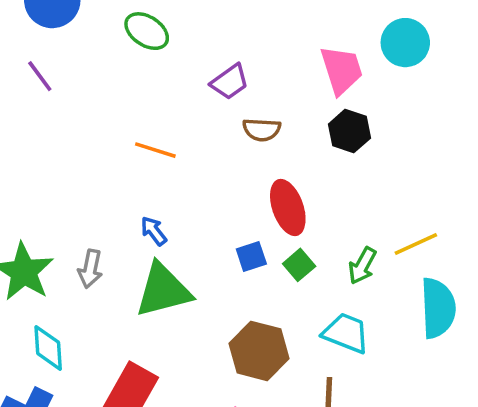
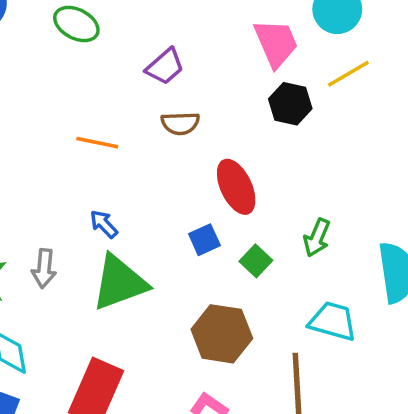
brown semicircle: (262, 130) -> (180, 123), moved
yellow line: (416, 244) -> (348, 74), moved
green square: (299, 265) -> (256, 261), moved
cyan trapezoid: (346, 333) -> (333, 321), moved

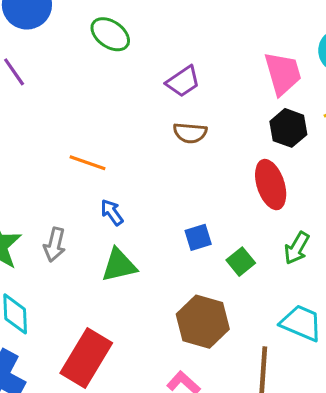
orange line: (97, 143) -> (88, 163), moved
red ellipse: (236, 187) -> (271, 185), moved
green triangle: (119, 283) -> (119, 265), size x0.7

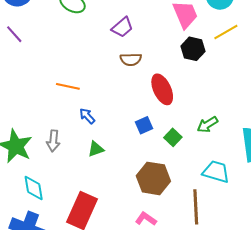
red ellipse: (271, 185) -> (162, 89), moved
green arrow: (297, 248) -> (207, 124), turned 35
green triangle: (119, 265) -> (96, 149), size x0.7

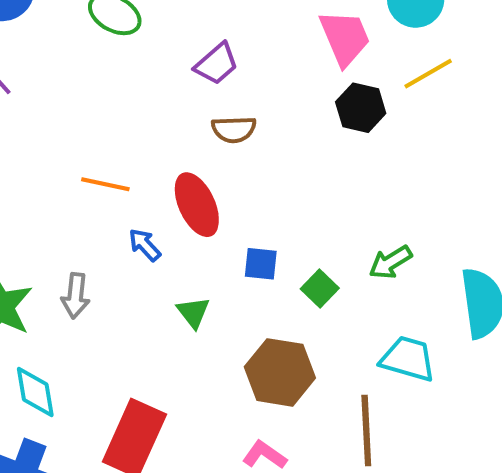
red ellipse: (162, 89) -> (197, 205), moved
blue square: (144, 125) -> (261, 264), turned 30
green triangle: (96, 149) -> (193, 312), moved, turned -48

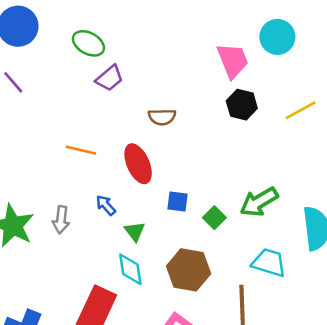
purple trapezoid: (216, 64) -> (110, 78), moved
yellow line: (428, 74) -> (301, 110), moved
blue arrow: (145, 245) -> (106, 205), moved
green arrow: (390, 262) -> (259, 202), size x1.4
cyan diamond: (35, 392) -> (130, 269), moved

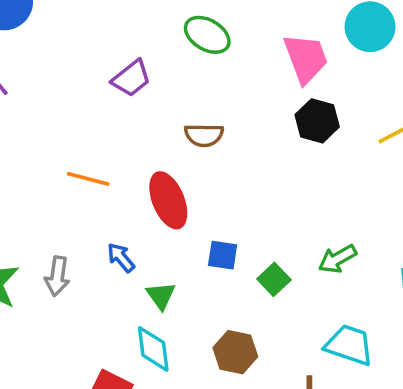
green ellipse: (88, 43) -> (207, 35), moved
green arrow: (259, 202) -> (337, 259), size x0.7
brown hexagon: (189, 270) -> (235, 352), size x0.7

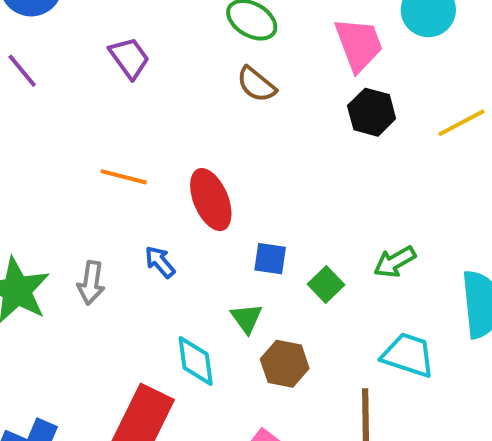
purple trapezoid: (131, 78) -> (129, 58), moved, turned -87
brown semicircle: (204, 135) -> (256, 84), moved, turned 39
green triangle: (161, 296) -> (247, 318), moved

